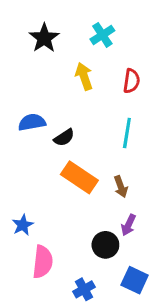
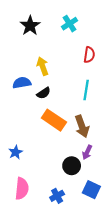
yellow arrow: (84, 76) -> (43, 66), moved
brown arrow: (121, 187) -> (82, 126), size x1.5
pink semicircle: (43, 262) -> (22, 189), moved

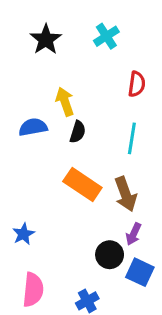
black semicircle: (44, 93) -> (78, 132), moved, turned -40
blue square: (91, 190) -> (140, 272), moved

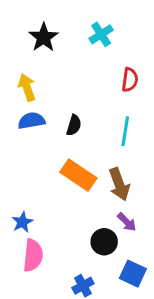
yellow arrow: (65, 102) -> (27, 87), moved
purple arrow: (133, 234) -> (127, 222), turned -70
blue square: (140, 272) -> (133, 274), moved
pink semicircle: (33, 290) -> (33, 255), moved

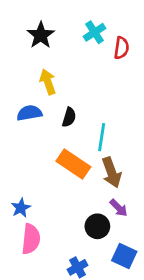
red semicircle: (130, 80) -> (121, 48), moved
yellow arrow: (27, 87) -> (48, 82), moved
cyan line: (125, 131) -> (102, 137), moved

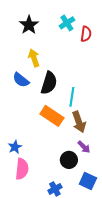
blue semicircle: (29, 113) -> (21, 80), turned -132
black semicircle: (69, 117) -> (49, 83), size x1.6

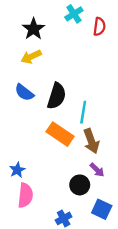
cyan cross: (67, 23) -> (74, 14), moved
red semicircle: (86, 34) -> (99, 27), moved
yellow arrow: (34, 58) -> (31, 57), moved, turned -96

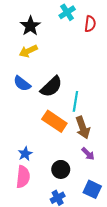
black semicircle: (57, 96) -> (51, 87), turned 30
blue star: (17, 170) -> (25, 154), moved
black circle: (80, 185) -> (61, 169), moved

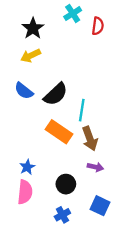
purple arrow: (88, 154) -> (95, 167), turned -32

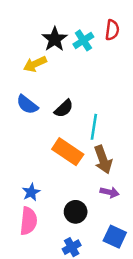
cyan cross: (73, 13) -> (83, 40), moved
black star: (33, 28) -> (55, 39), moved
black semicircle: (56, 94) -> (64, 108), size x0.7

